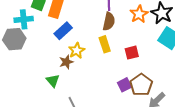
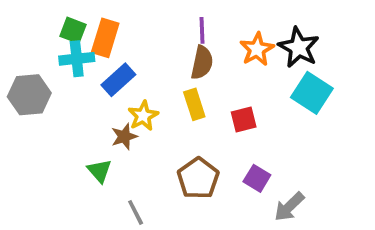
cyan cross: (24, 19) -> (77, 59), moved
purple square: (124, 85) -> (257, 178), moved, turned -32
brown pentagon: (141, 85) -> (198, 178), moved

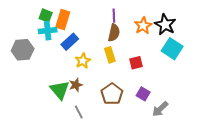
brown star: (124, 137) -> (76, 85), moved
green triangle: (100, 171) -> (60, 90), size x1.5

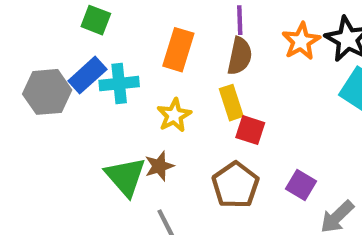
orange rectangle: (63, 20) -> (178, 50), moved
cyan cross: (48, 31) -> (119, 84), moved
blue rectangle: (70, 42) -> (87, 75), moved
red square: (136, 63) -> (250, 130), moved, turned 32

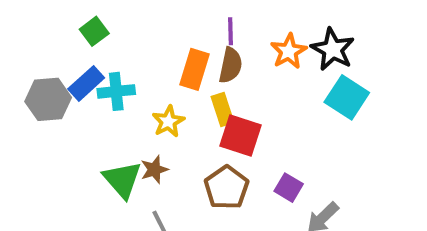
green square: (96, 20) -> (94, 31), turned 32
orange rectangle: (178, 50) -> (194, 69), moved
red square: (250, 130) -> (241, 136), size x1.5

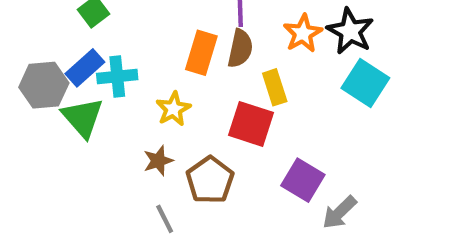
yellow rectangle: (222, 109) -> (275, 87), moved
green triangle: (122, 180) -> (83, 118), moved
brown pentagon: (226, 188) -> (210, 180), moved
purple square: (289, 188) -> (303, 180), size x1.4

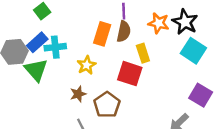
orange star: (303, 33) -> (159, 23), turned -30
purple square: (303, 180) -> (201, 95), moved

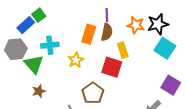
black star: (185, 22) -> (158, 24), turned 30
blue rectangle: (37, 42) -> (26, 25), moved
brown star: (78, 94) -> (39, 91), moved

